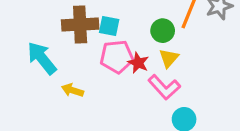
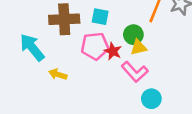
cyan square: (109, 26) -> (100, 17), moved
green circle: (163, 31) -> (133, 35), moved
yellow triangle: (169, 58) -> (139, 47), turned 36

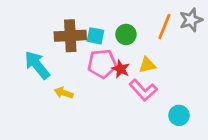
cyan square: (100, 17) -> (95, 36), moved
green circle: (133, 35) -> (126, 34), moved
cyan circle: (151, 99) -> (179, 115), moved

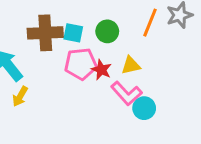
yellow arrow: (64, 93) -> (20, 96), moved, turned -78
cyan circle: (179, 115) -> (144, 108), moved

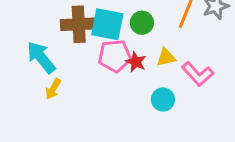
cyan square: (73, 33) -> (107, 24), size x1.6
pink L-shape: (126, 93) -> (198, 74), moved
cyan circle: (144, 108) -> (163, 99), moved

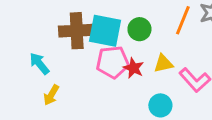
cyan arrow: (41, 57) -> (39, 64), size x0.7

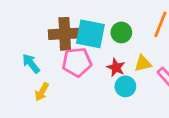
pink pentagon: (113, 62) -> (77, 62), moved
cyan circle: (160, 105) -> (125, 86), moved

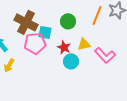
brown cross: (65, 34) -> (26, 22), turned 30
cyan square: (90, 34) -> (45, 32), moved, size x0.6

